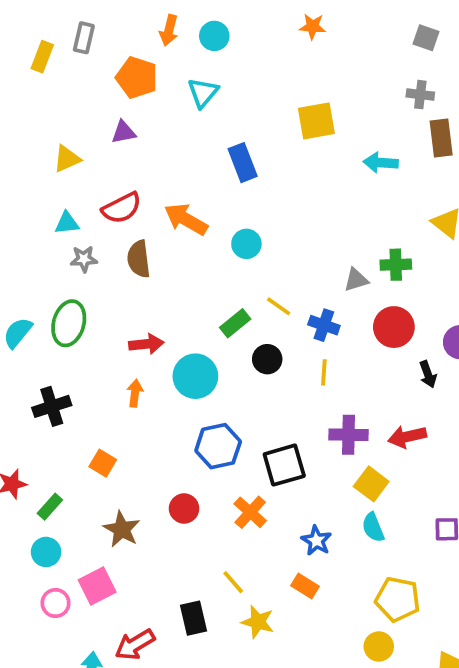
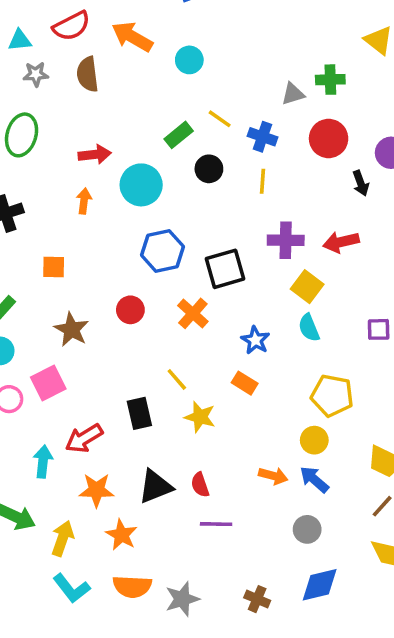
orange square: (103, 463) -> (54, 267), turned -30

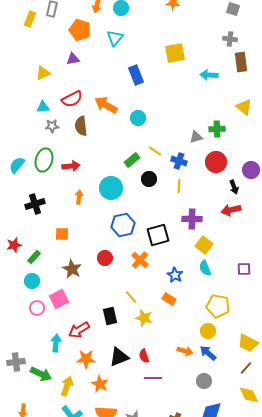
red arrow: (95, 155) -> (71, 166), moved
red arrow: (341, 242) -> (231, 210), moved

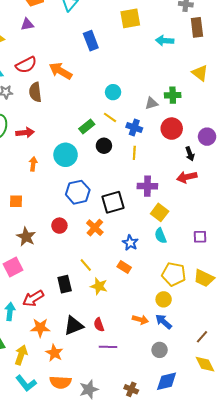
cyan circle: (138, 118) -> (113, 92), moved
yellow trapezoid: (248, 343) -> (204, 278), moved

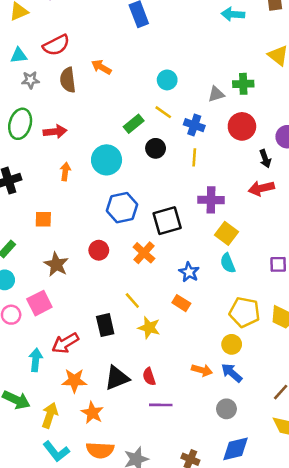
orange arrow: (60, 71) -> (101, 67), moved, size x0.7

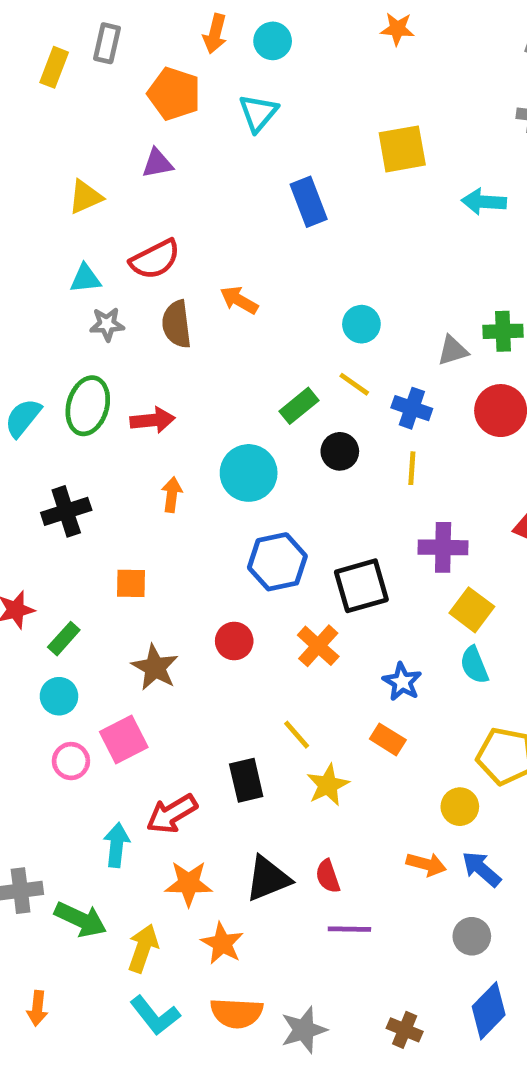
yellow star: (149, 328) -> (328, 785), turned 30
yellow circle: (232, 344) -> (460, 807), moved
blue diamond: (236, 449) -> (489, 1011), turned -32

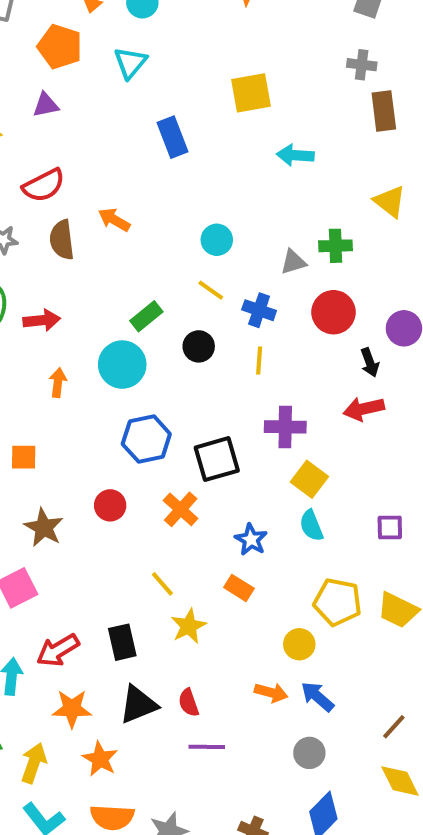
cyan arrow: (484, 202) -> (295, 155), moved
green rectangle: (299, 406) -> (146, 316), moved
black rectangle: (246, 780) -> (122, 642), moved

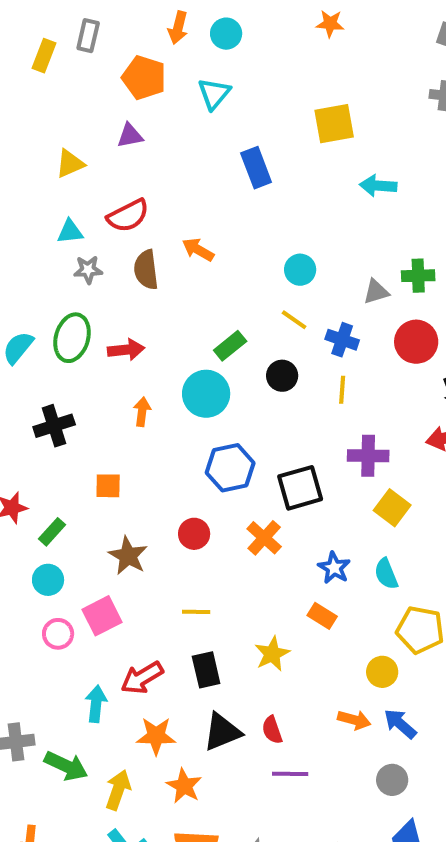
cyan semicircle: (311, 526) -> (386, 574), moved
yellow line: (162, 584) -> (196, 612), moved, turned -48

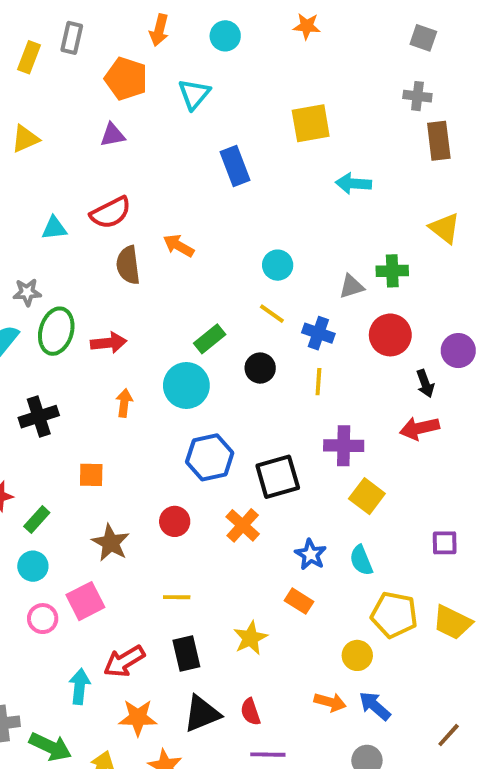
cyan circle: (226, 34) -> (225, 36), moved
yellow triangle: (70, 164) -> (25, 139), moved
gray star: (88, 270) -> (27, 292), moved

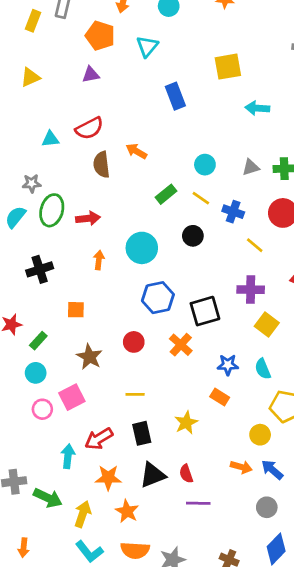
gray triangle: (351, 286) -> (251, 167), moved
green rectangle: (210, 339) -> (166, 194), moved
yellow line: (318, 382) -> (255, 245), moved, turned -54
blue star: (311, 554) -> (228, 365), turned -30

